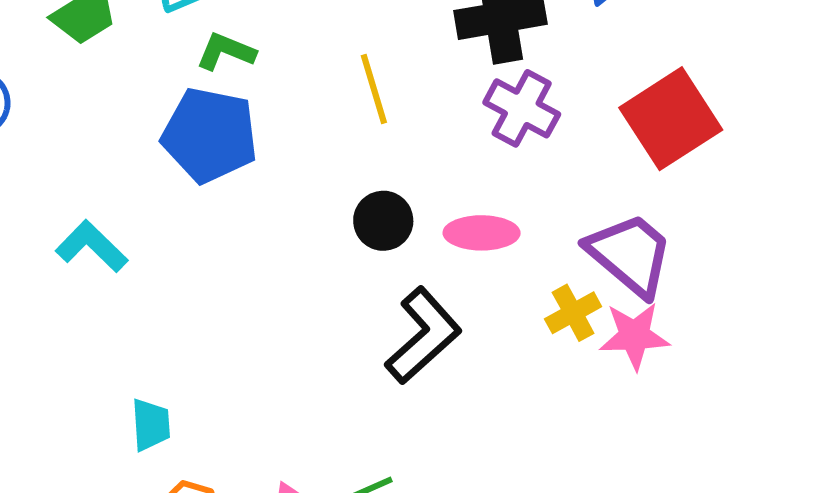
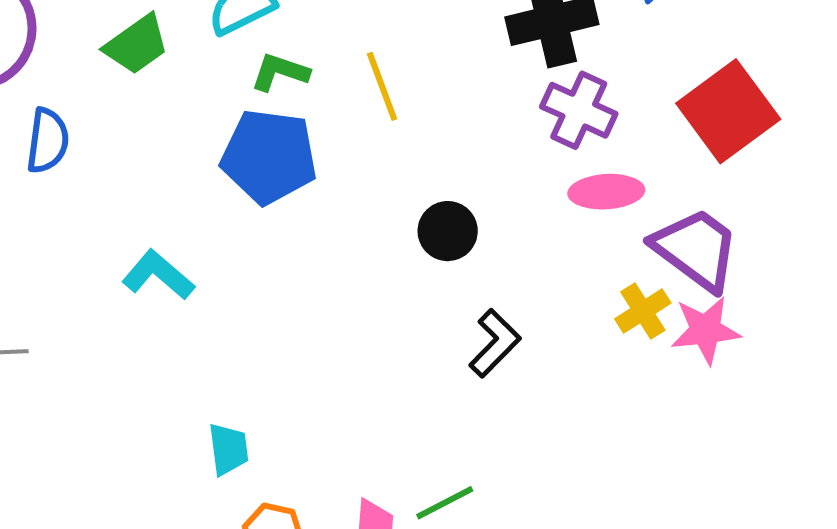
yellow line: (374, 89) -> (382, 86), moved
pink ellipse: (482, 233) -> (606, 192), moved
black L-shape: (423, 336) -> (495, 343), size x0.7

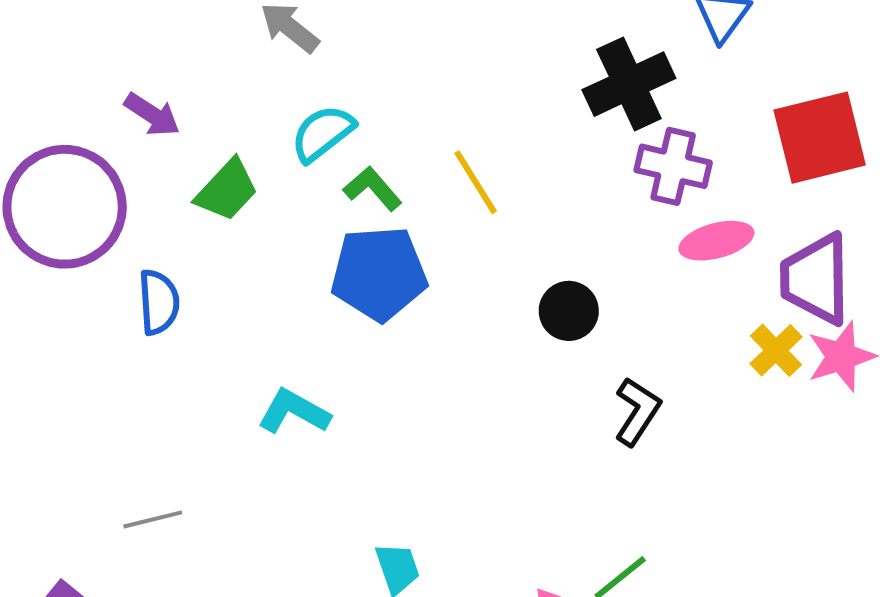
green L-shape: (280, 72) -> (373, 189), turned 42
red square: (728, 111) -> (820, 138), turned 34
purple trapezoid: (696, 249) -> (816, 279), turned -116

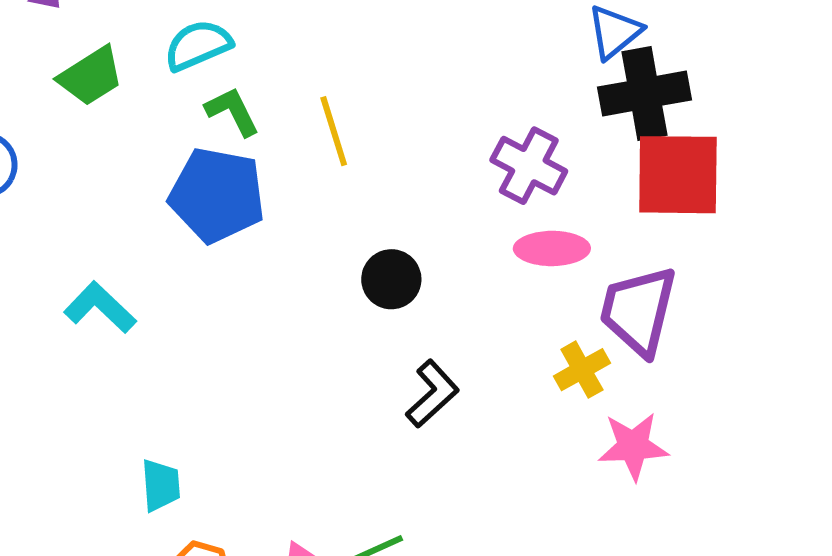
black cross: (629, 84) -> (645, 93), moved
pink star: (841, 357) -> (633, 446), moved

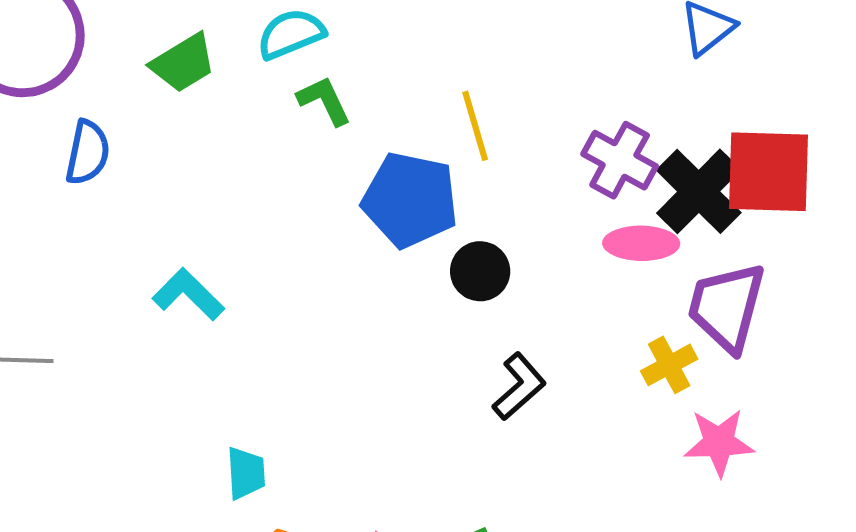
black cross: (645, 93) -> (699, 191), moved, turned -36
yellow line: (334, 131) -> (475, 126), moved
blue pentagon: (217, 195) -> (410, 200), moved

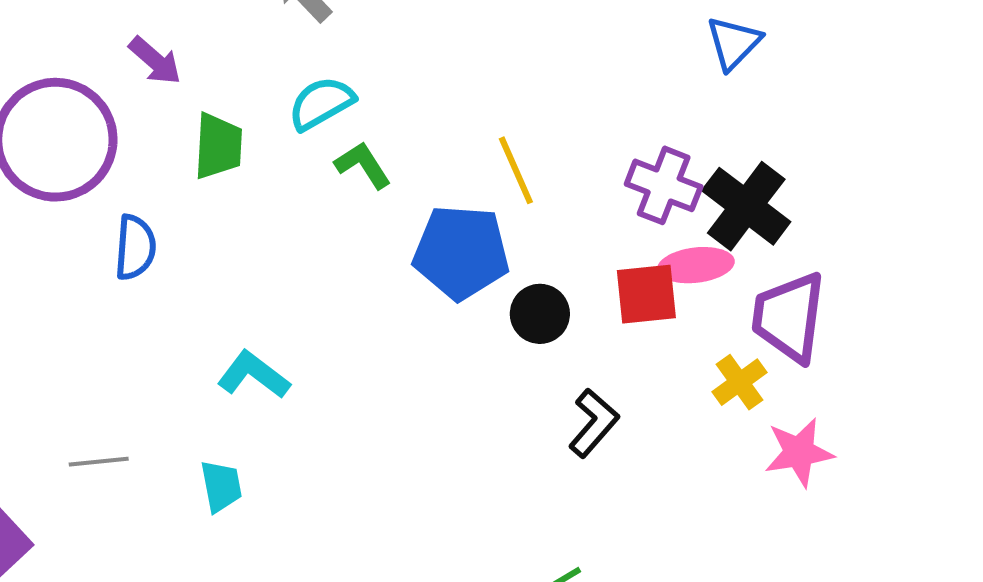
green trapezoid: (183, 63) -> (218, 146), turned -48
red square: (768, 172) -> (646, 294), moved, size x0.7
cyan trapezoid: (246, 473) -> (221, 486), moved

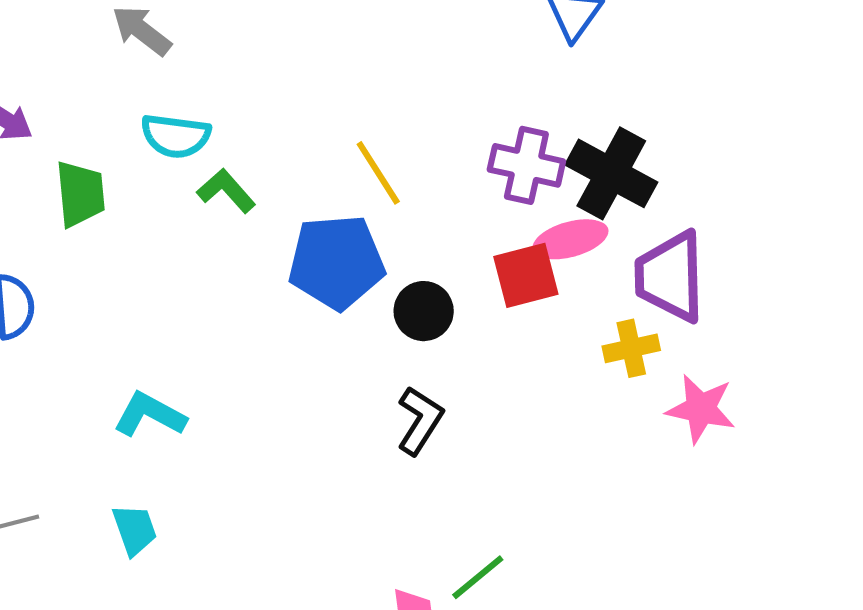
cyan semicircle: (321, 103) -> (176, 136), turned -134
yellow cross: (739, 382) -> (631, 348), turned 32
black L-shape: (594, 423) -> (420, 420), moved
pink star: (799, 452) -> (701, 409), turned 30

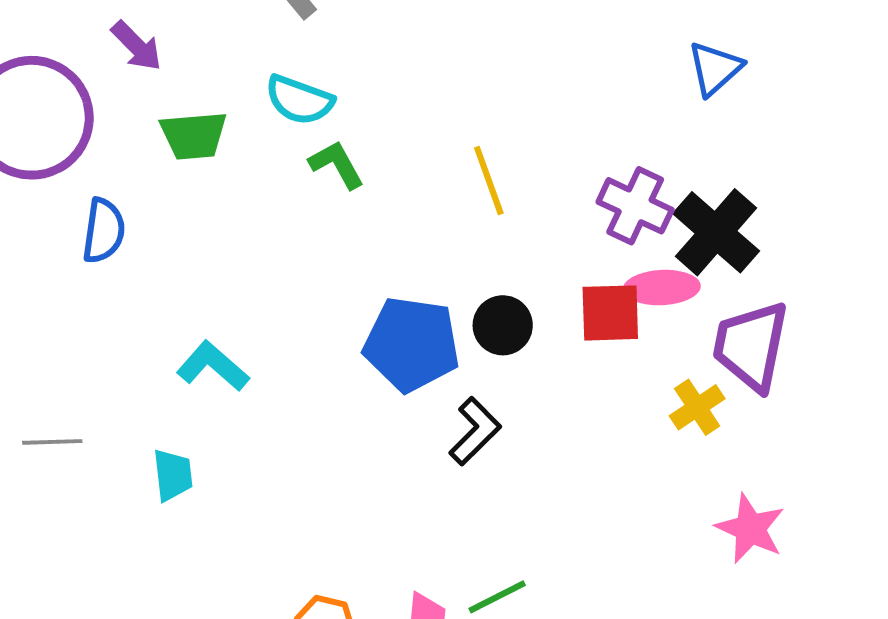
green trapezoid: (80, 194) -> (194, 135), turned 78
blue pentagon: (336, 262) -> (412, 344), moved
yellow cross: (631, 348) -> (697, 407), turned -34
pink star: (701, 409) -> (750, 529), moved

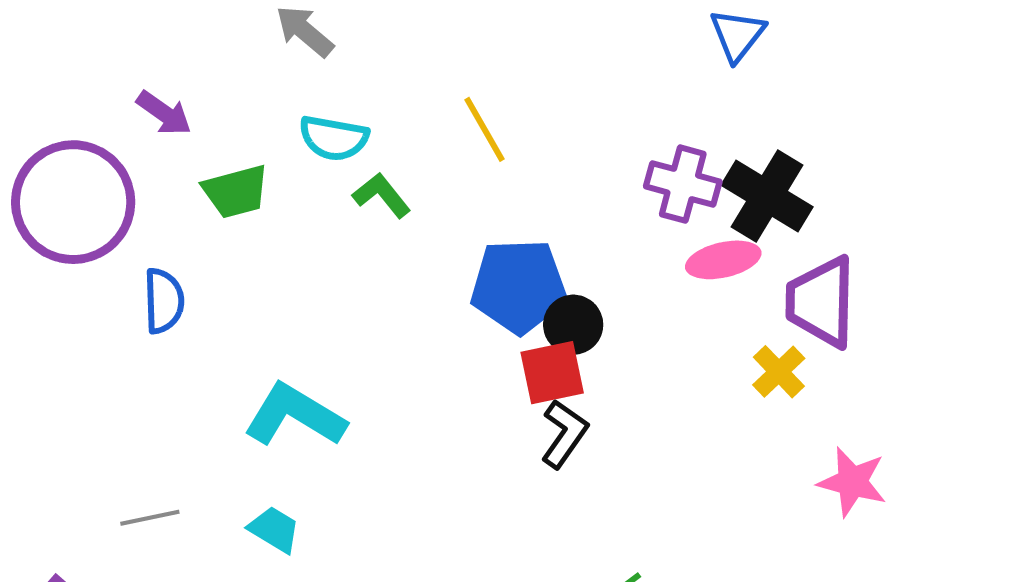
yellow line: (489, 180) -> (484, 129), moved
red square: (610, 313) -> (552, 373), moved
blue pentagon: (412, 344) -> (519, 286), moved
cyan L-shape: (213, 366) -> (295, 415), size x1.4
cyan trapezoid: (173, 475) -> (274, 529), turned -42

